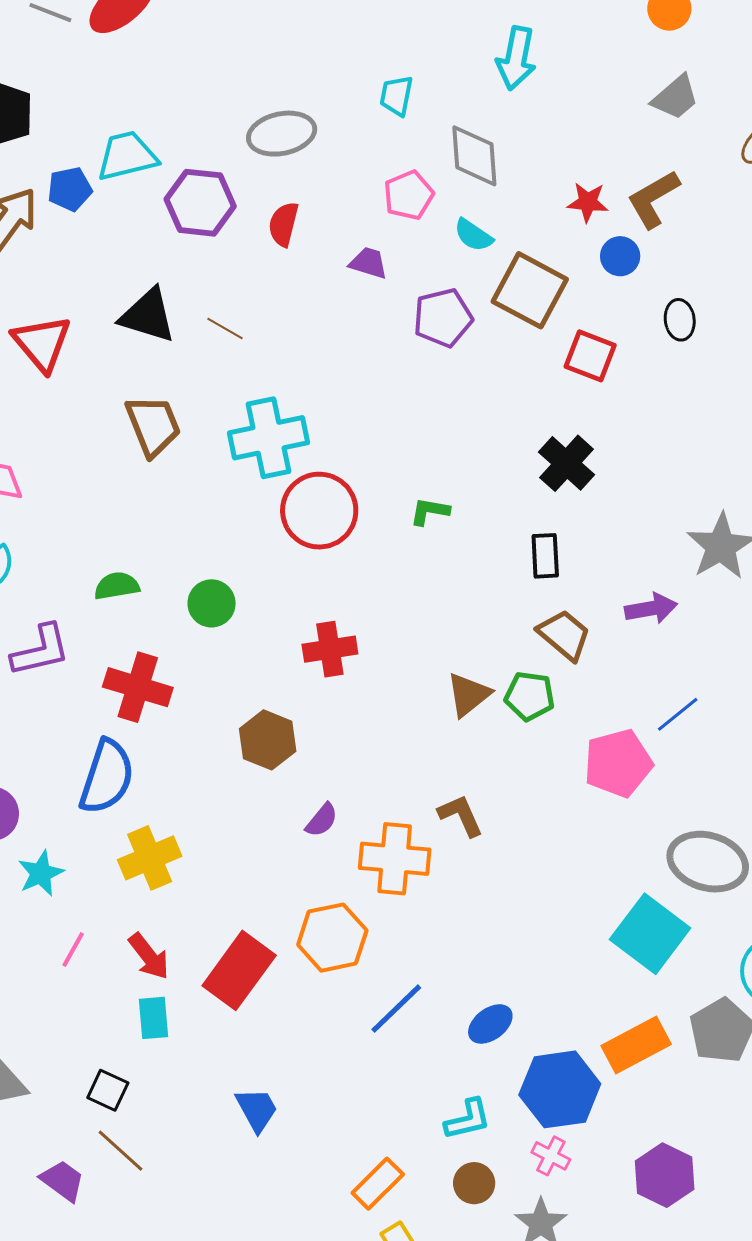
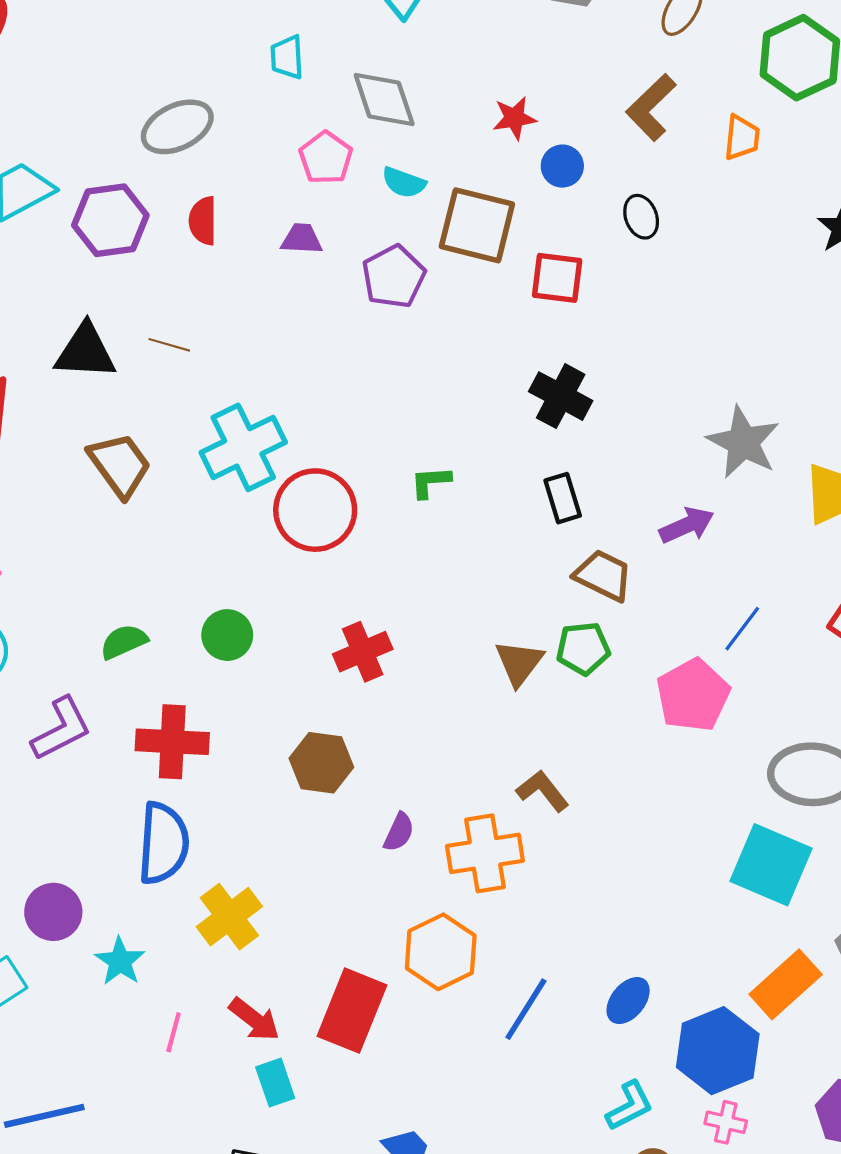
brown L-shape: (653, 199) -> (651, 107), moved

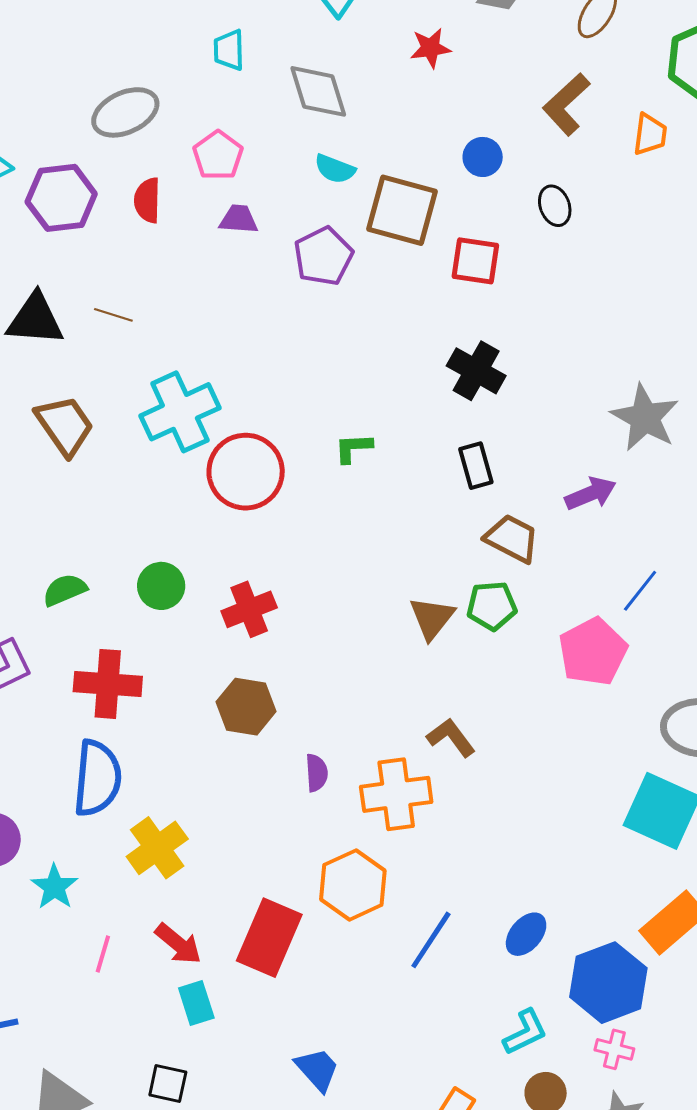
red star: (514, 118) -> (430, 48), moved
pink pentagon: (326, 158) -> (218, 155), moved
red cross: (363, 652) -> (249, 609), moved
purple semicircle: (399, 832) -> (317, 773), turned -30

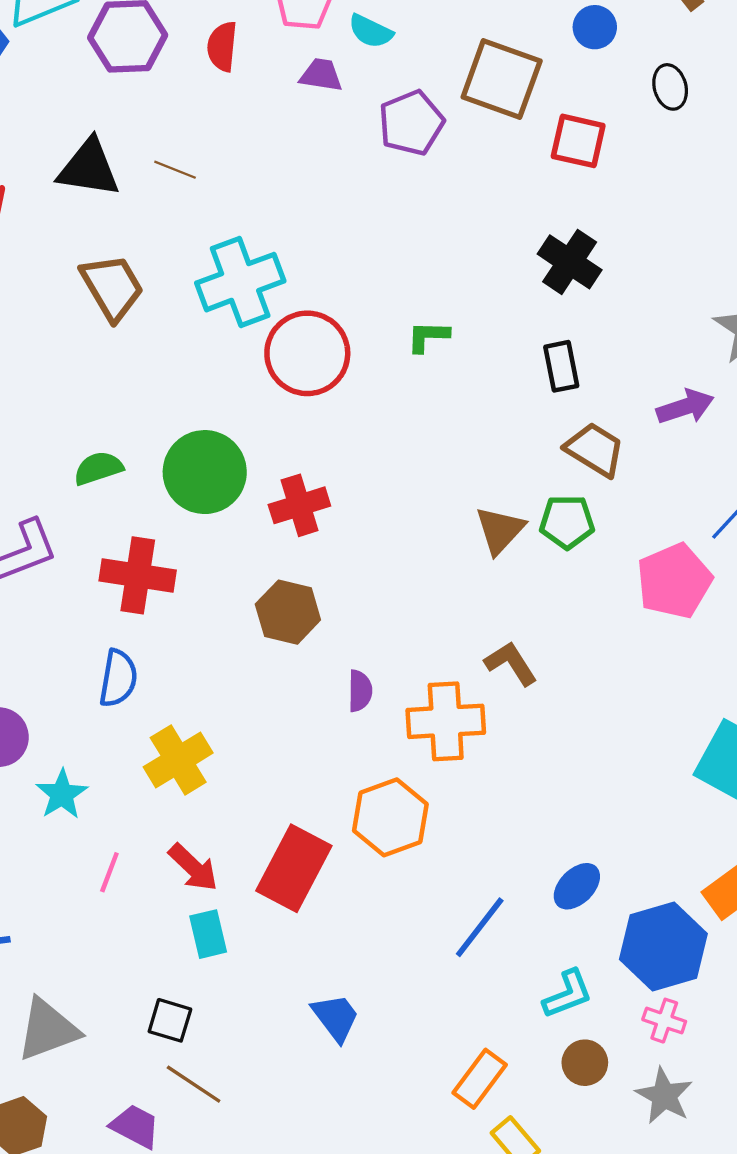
cyan semicircle: (335, 169) -> (371, 31), moved
green circle: (161, 586) -> (205, 472), size x1.6
blue semicircle: (97, 778) -> (118, 678), size x0.7
blue line: (431, 940) -> (480, 927), moved

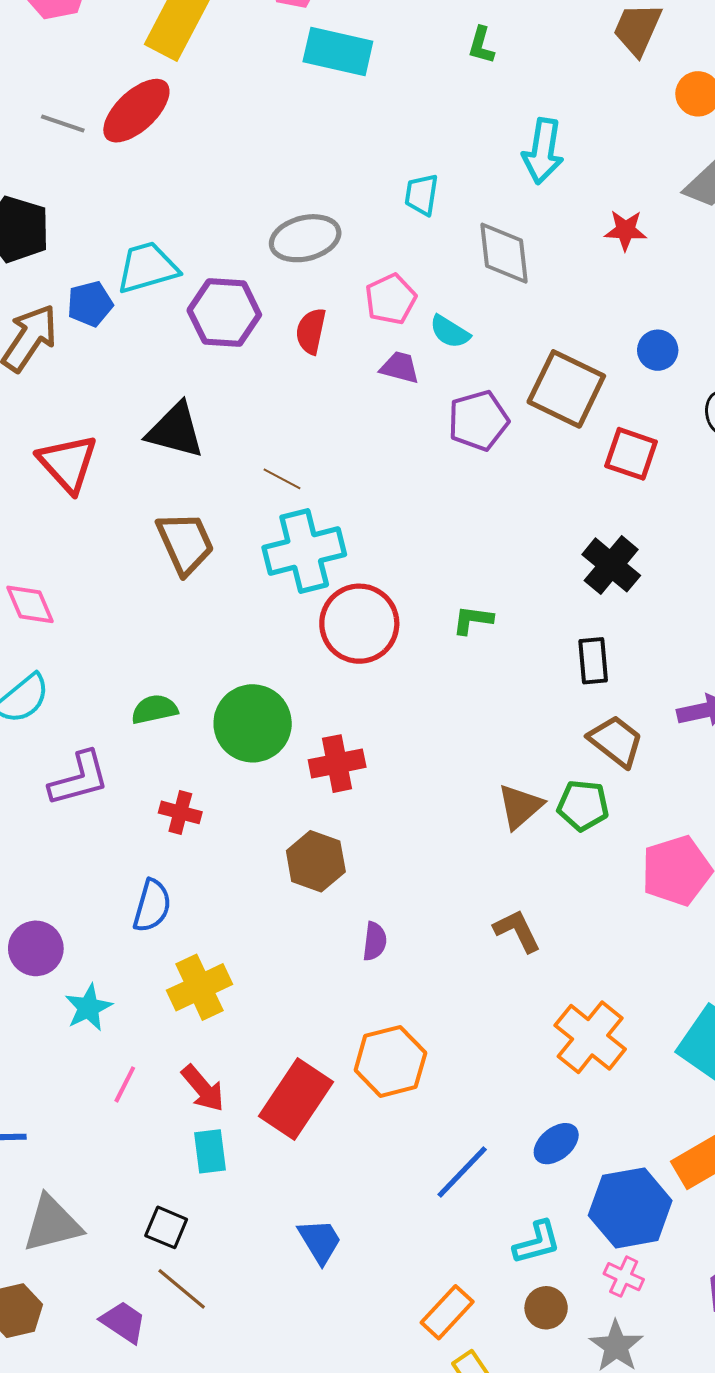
brown line: (175, 170) -> (282, 479), moved
red cross: (138, 575) -> (180, 812), size x0.6
orange cross: (446, 721) -> (590, 1037), moved, turned 36

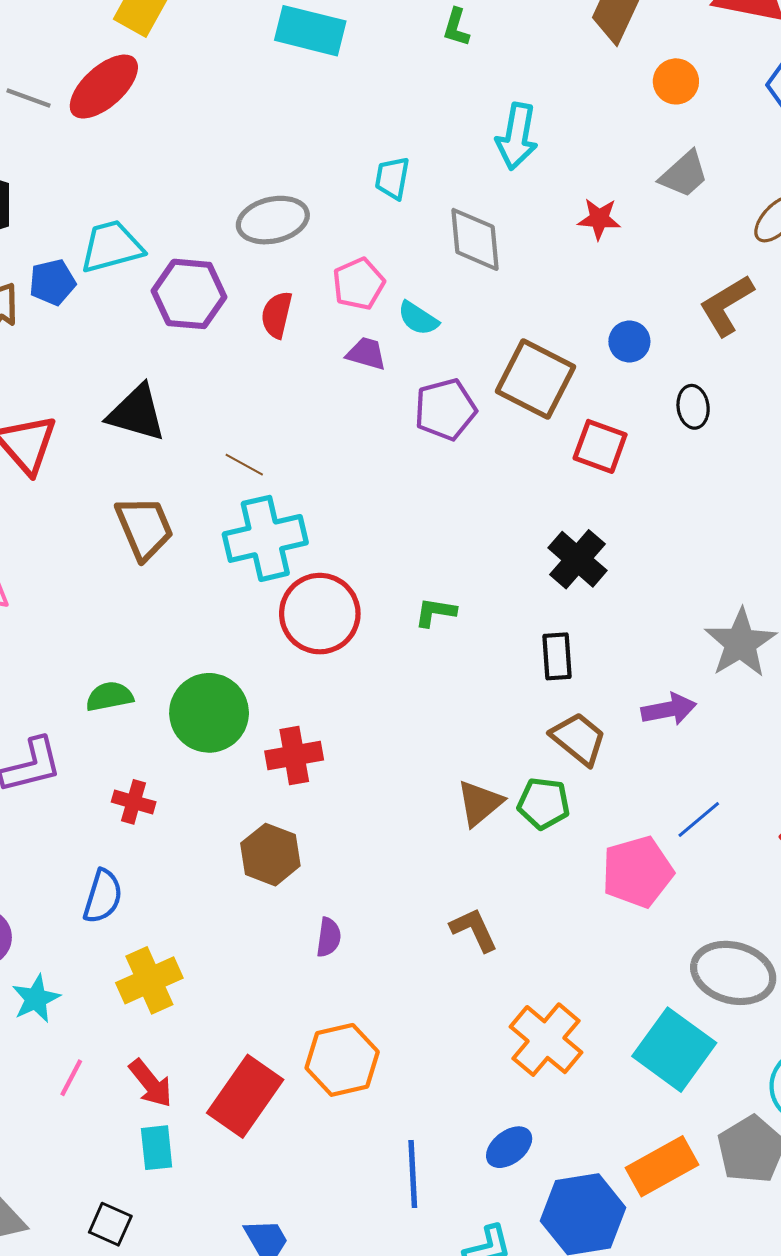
blue line: (462, 1172) -> (413, 1174), turned -48

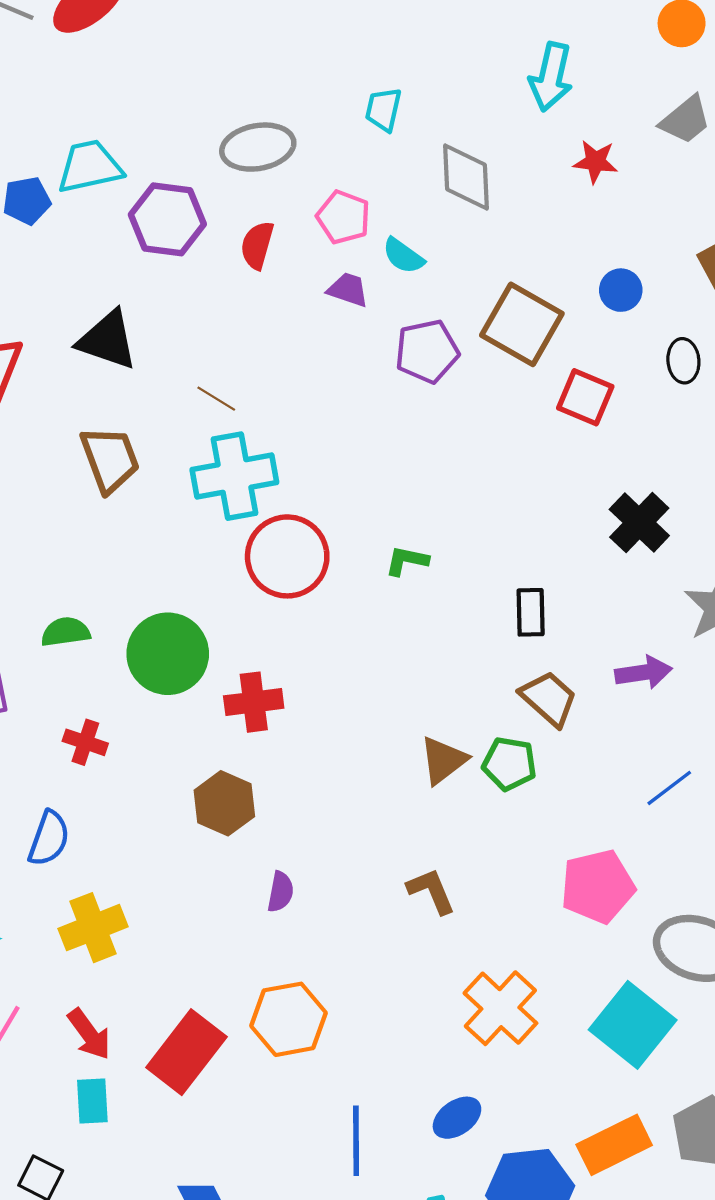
cyan arrow: (517, 136) -> (551, 77), moved
pink pentagon: (359, 284) -> (343, 217), turned -30
black cross: (577, 559) -> (639, 523), moved
pink pentagon: (637, 872) -> (598, 886), moved

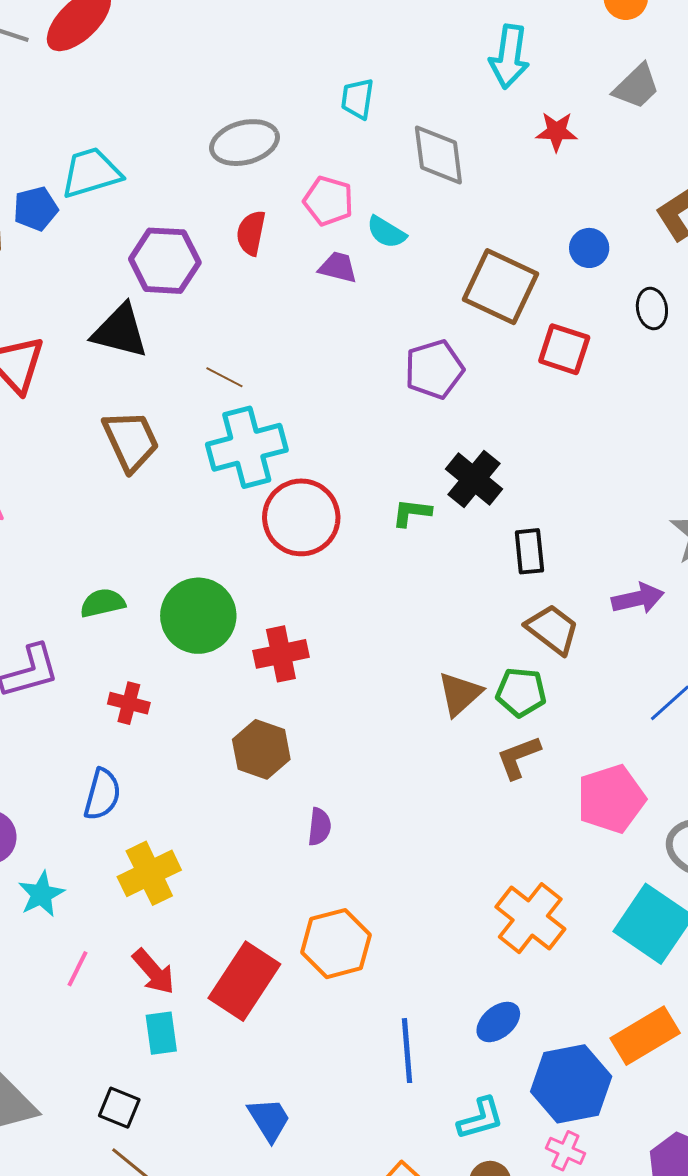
purple hexagon: (167, 219) -> (165, 261), moved
purple pentagon: (427, 351) -> (434, 369), moved
black cross: (639, 523) -> (474, 479), moved
brown L-shape: (431, 891) -> (518, 757), moved, turned -84

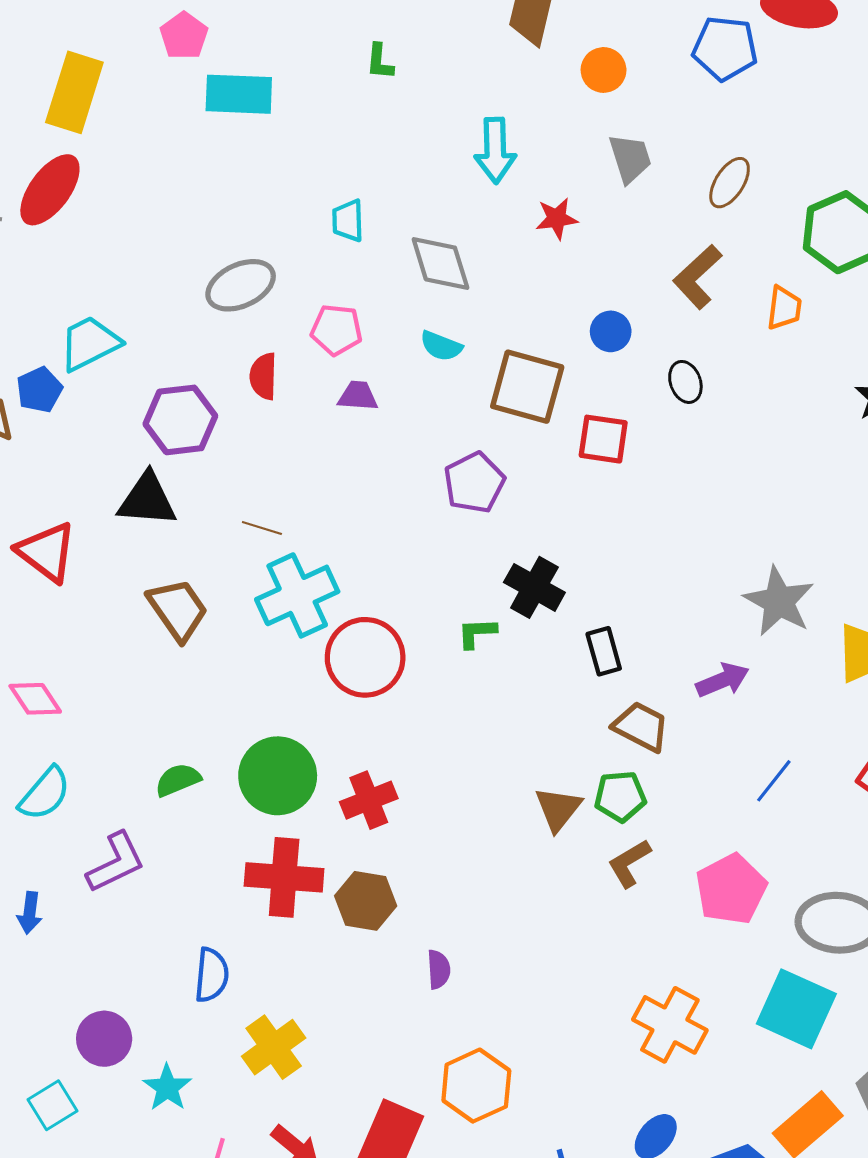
gray trapezoid: (636, 86) -> (630, 158), turned -54
cyan semicircle: (386, 232) -> (441, 346), moved
red cross: (129, 703) -> (284, 877), moved, size x1.8

